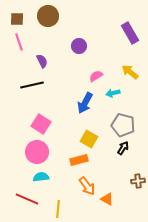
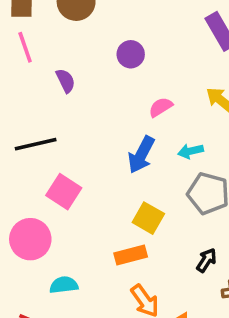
black line: (32, 85) -> (36, 144), moved
cyan arrow: (113, 93) -> (191, 151), moved
black arrow: (123, 148) -> (206, 260), moved
pink circle: (37, 152) -> (30, 239), moved

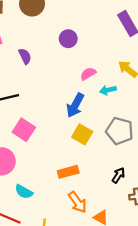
cyan arrow: (191, 151) -> (108, 90), moved
yellow square: (148, 218) -> (82, 134), moved
cyan semicircle: (64, 285) -> (24, 192), turned -144

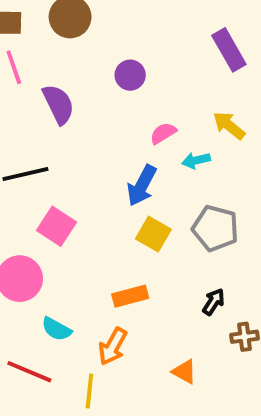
purple semicircle: (25, 56) -> (58, 104), size x1.5
orange arrow: (78, 202) -> (113, 346), moved, turned 65

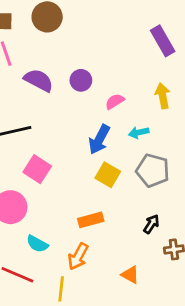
purple circle: (130, 75) -> (81, 80), moved
purple semicircle: (58, 104) -> (39, 80), turned -36
yellow arrow: (229, 125) -> (163, 96), turned 40
cyan arrow: (196, 160) -> (139, 132), moved

